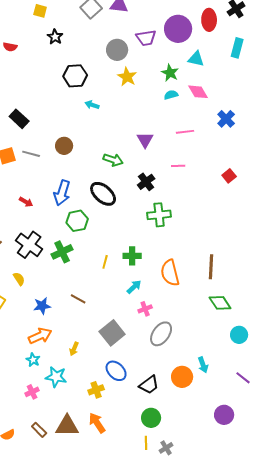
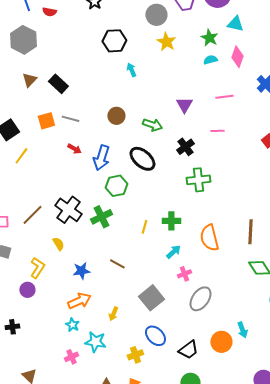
pink diamond: (198, 92) -> (237, 57), turned 50
cyan arrow: (92, 105) -> (131, 70), turned 48
brown circle: (64, 146) -> (116, 116), moved
red arrow: (26, 202) -> (74, 149), moved

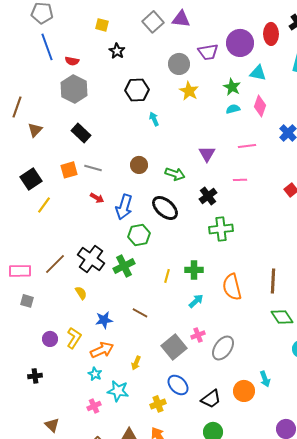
gray hexagon: (23, 40) -> (74, 89), moved
brown triangle: (29, 80) -> (35, 130), moved
yellow L-shape: (37, 268) -> (74, 338), moved
pink cross: (184, 274) -> (198, 335), moved

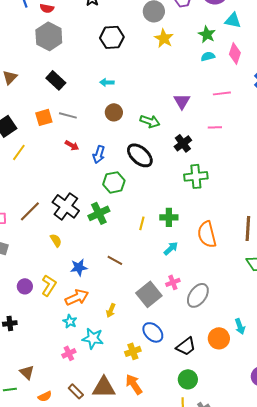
cyan arrow: (154, 119) -> (107, 82), moved, turned -64
blue arrow: (124, 207) -> (99, 154), size x0.7

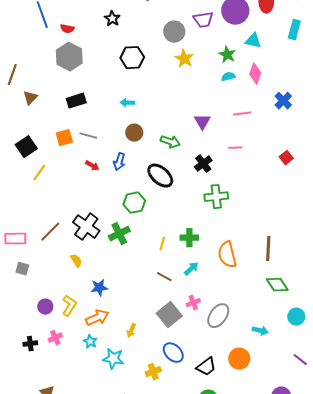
black rectangle: (56, 80) -> (76, 101), turned -60
blue arrow: (99, 154) -> (119, 162), moved
brown line: (115, 260) -> (164, 277), moved
cyan arrow: (240, 326) -> (260, 331), moved, turned -56
pink cross: (69, 353) -> (55, 338), moved

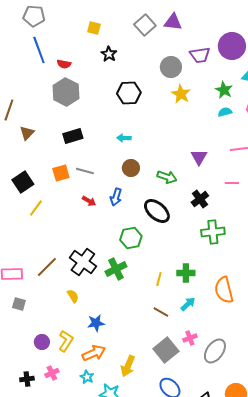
yellow arrow: (131, 331) -> (128, 366), size x1.5

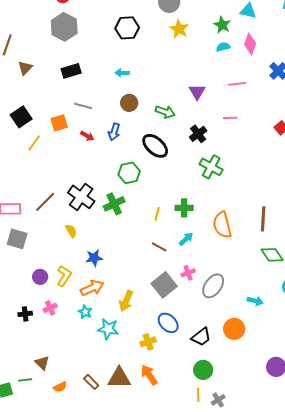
orange square: (61, 173) -> (59, 123), moved
green cross: (213, 232) -> (211, 167), turned 35
gray square: (19, 304) -> (17, 239), size x1.5

